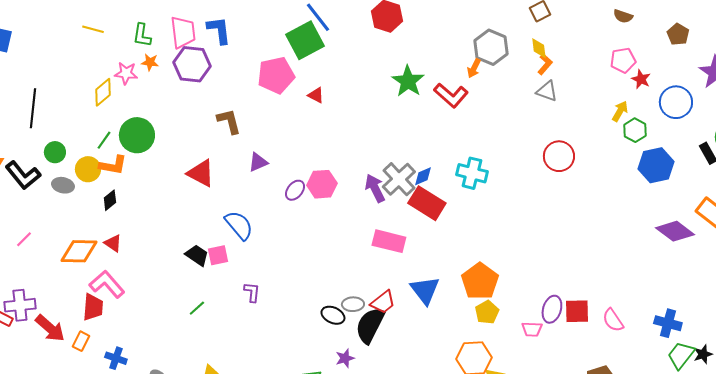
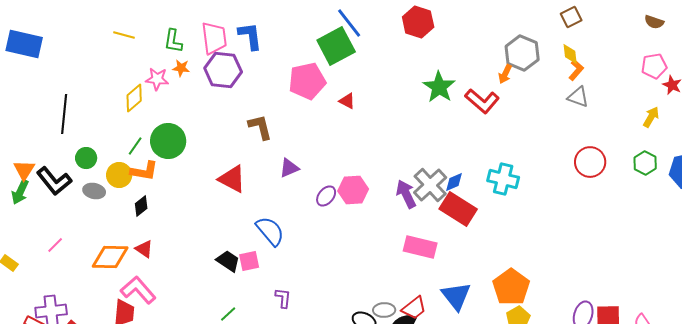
green hexagon: (635, 130) -> (645, 163), moved

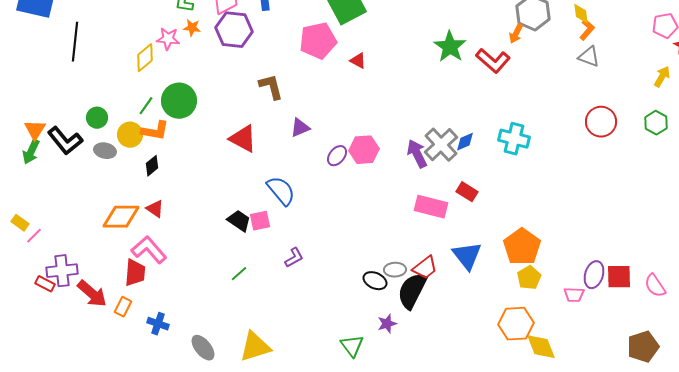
black line: (64, 114) -> (75, 42), moved
red rectangle: (458, 209) -> (467, 192), moved, size x0.6
pink line: (55, 245) -> (34, 236), moved
purple L-shape: (283, 298) -> (294, 258), turned 55

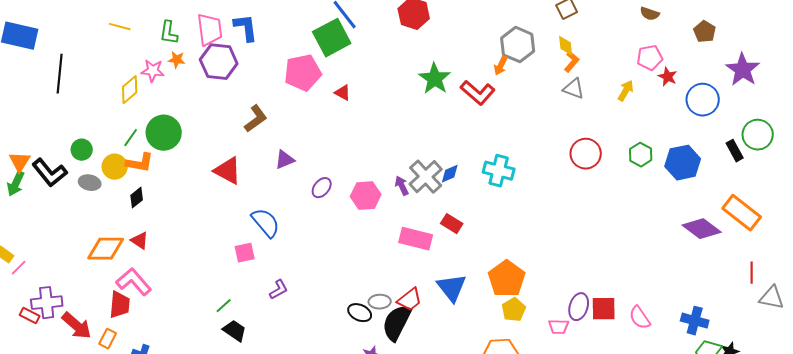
yellow arrow: (662, 77) -> (626, 91), moved
brown L-shape: (271, 87) -> (256, 119), turned 68
pink hexagon: (364, 150) -> (366, 196), moved
purple arrow: (417, 154) -> (402, 186), size x0.7
black trapezoid: (239, 221) -> (235, 331), moved

